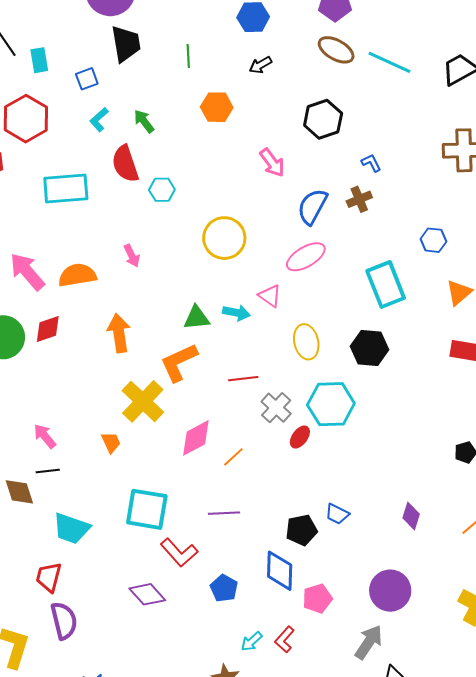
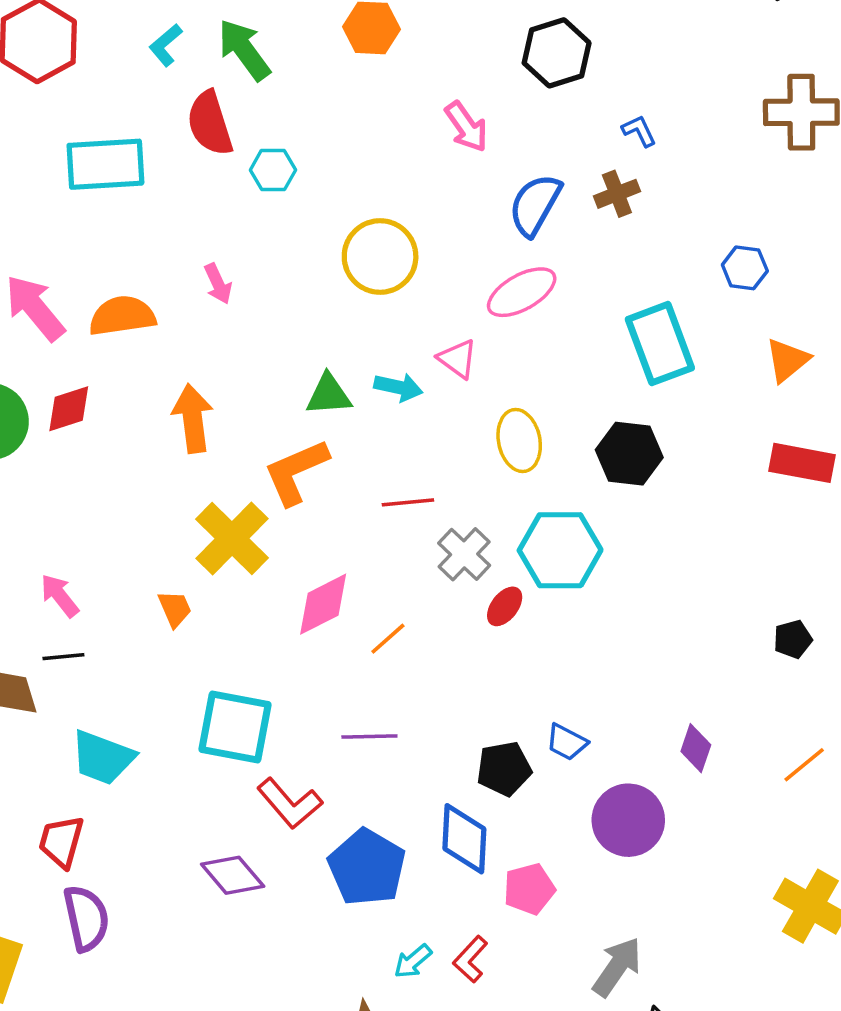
green arrow: (144, 121) -> (244, 50), size x1.5
blue pentagon: (224, 588) -> (367, 867), size x1.6
purple circle: (390, 591) -> (628, 820), moved

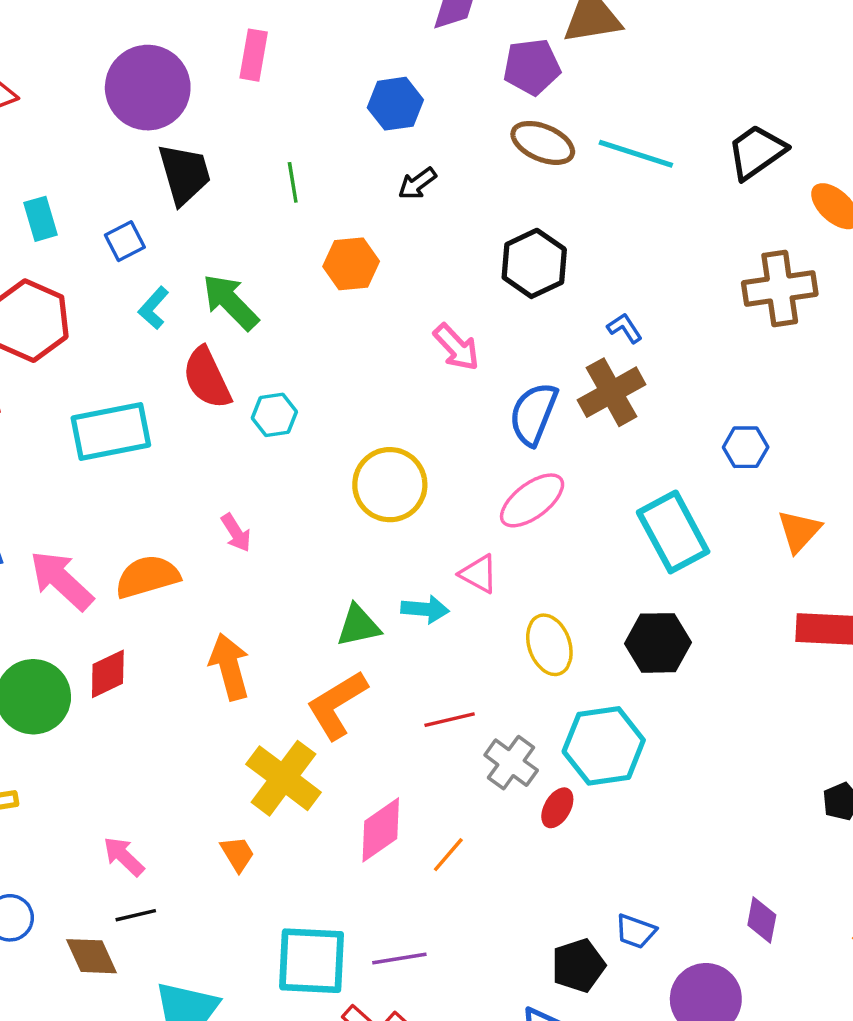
brown cross: (617, 194) -> (611, 392), size x1.5
purple line: (369, 736) -> (399, 958), moved

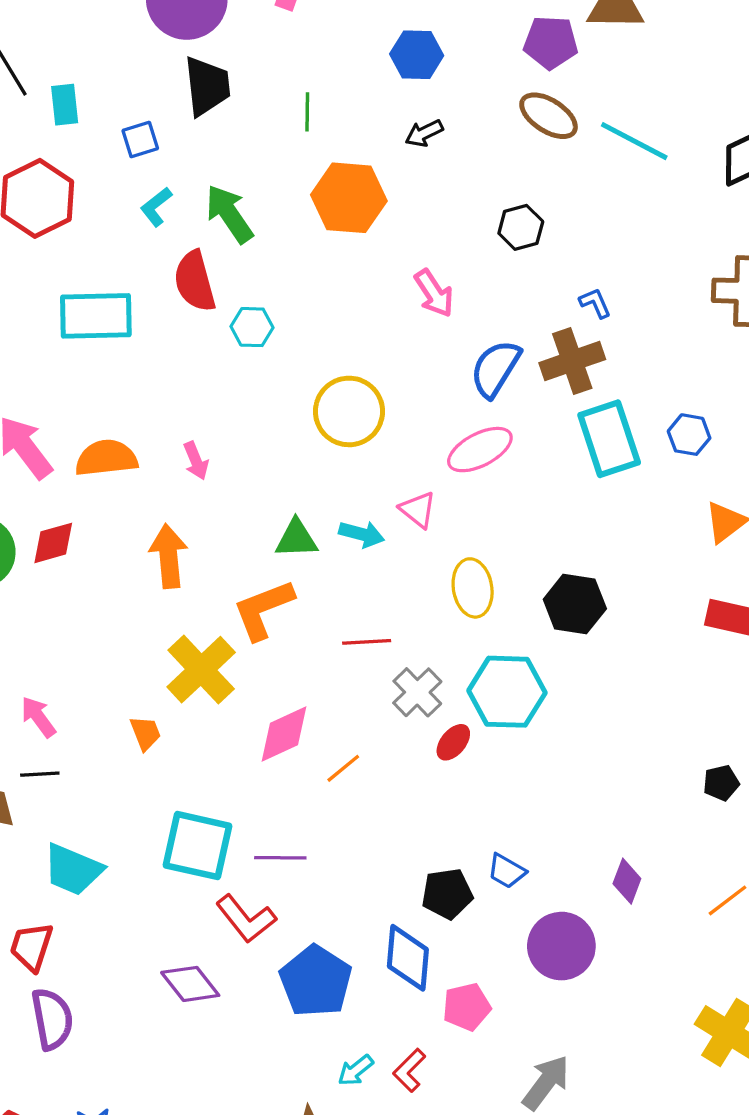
black hexagon: (534, 263) -> (521, 227), size x0.7
orange hexagon: (351, 264) -> (349, 198), size x1.4
cyan rectangle: (673, 532) -> (609, 439), moved
pink arrow: (236, 533) -> (196, 461), moved

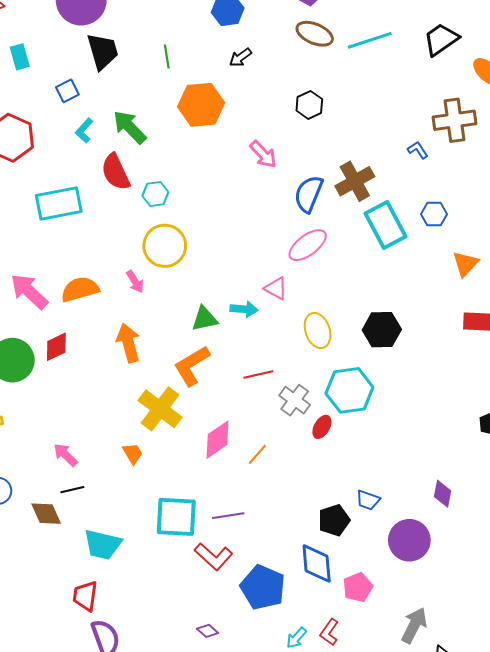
cyan rectangle: (65, 105) -> (20, 57), moved
cyan line: (634, 141) -> (370, 40), turned -36
blue L-shape: (595, 303) -> (418, 150), moved
yellow circle: (349, 411) -> (165, 246), moved
purple diamond: (190, 984) -> (208, 631), moved, size x0.6

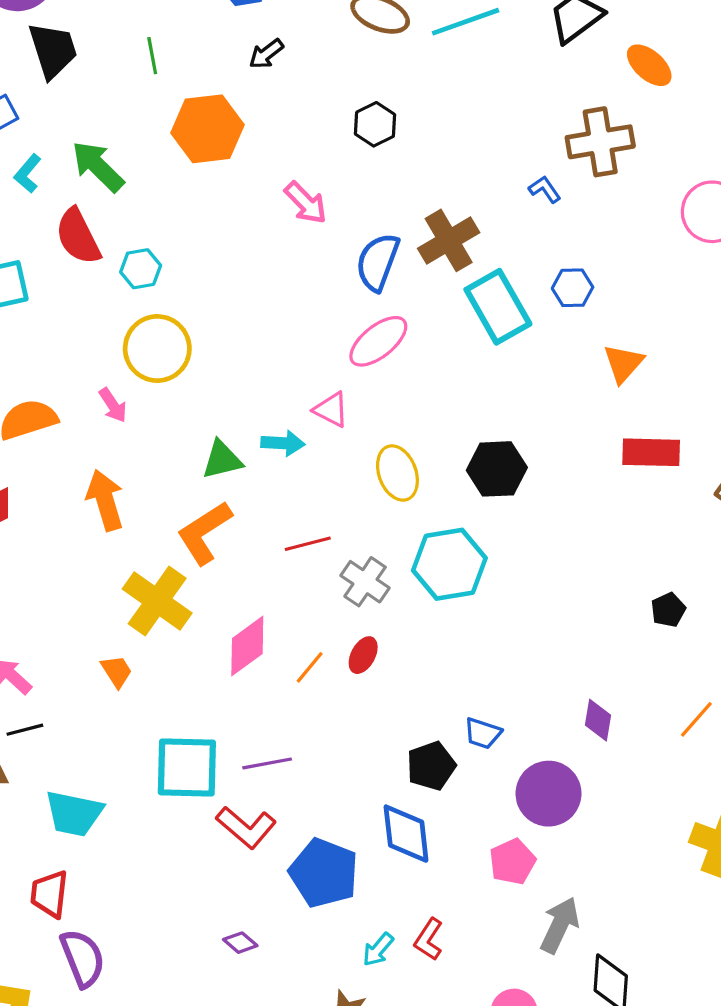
red ellipse: (322, 427) -> (363, 655), moved
pink pentagon: (358, 587) -> (512, 862), moved

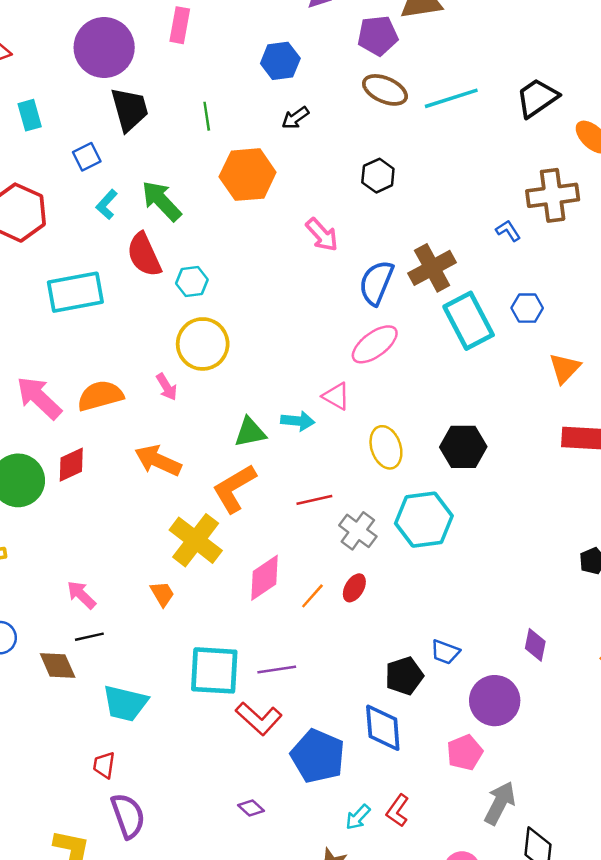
orange arrow: (105, 500) -> (158, 461), turned -51
red trapezoid: (49, 894) -> (104, 765), size x0.7

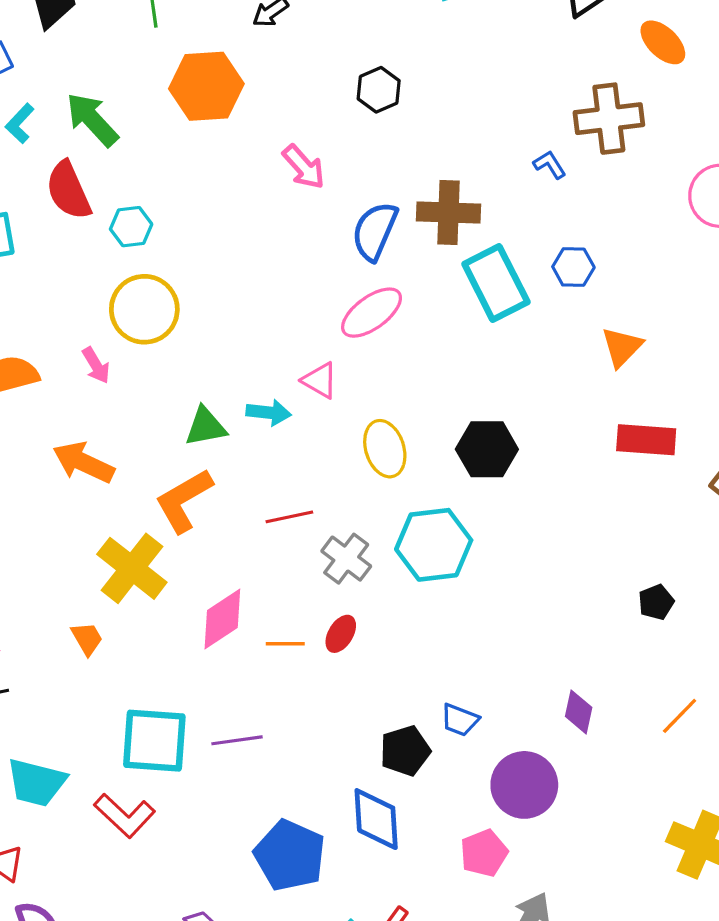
brown cross: (432, 268) -> (449, 213), turned 30
orange line: (312, 596) -> (285, 644), turned 48
red L-shape: (259, 719) -> (125, 815), moved

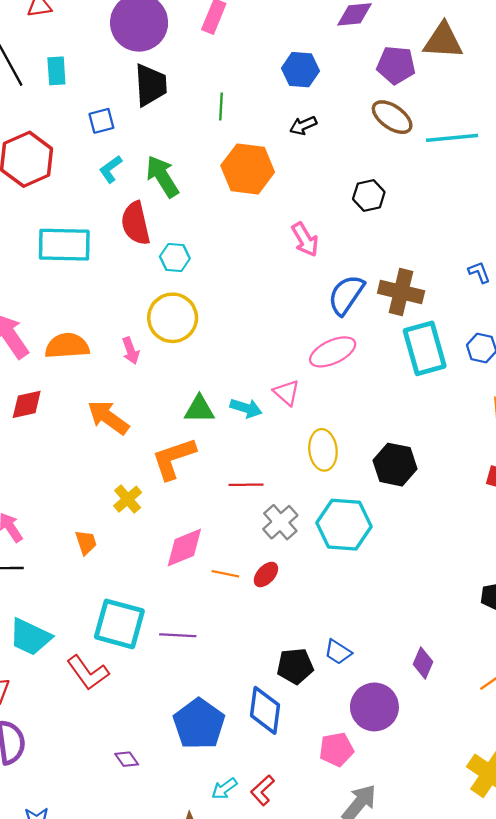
yellow cross: (132, 568) -> (128, 499), size x0.6

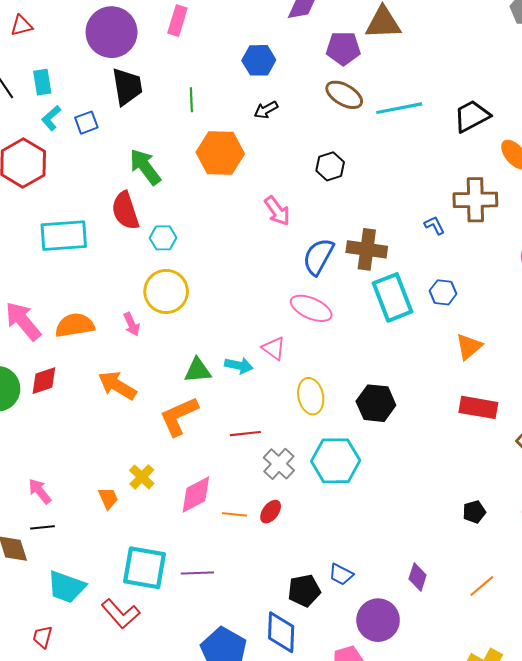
cyan L-shape: (111, 169) -> (51, 118), moved
pink ellipse: (333, 352) -> (311, 308), turned 54
yellow cross: (128, 499) -> (142, 477), moved

